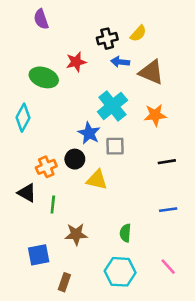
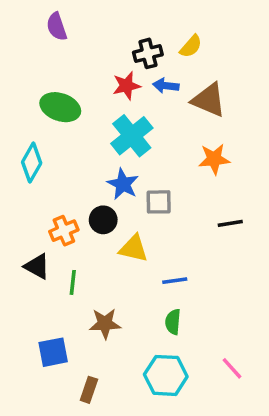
red star: (76, 62) -> (126, 86), moved
cyan cross: (112, 106) -> (132, 136), moved
blue line: (168, 210) -> (175, 281), moved

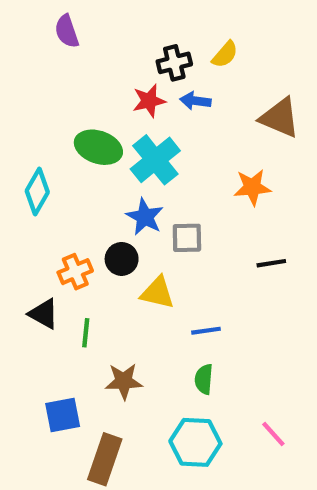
brown triangle: (209, 100) -> (280, 118), moved
green ellipse: (60, 107) -> (98, 147), moved
brown rectangle: (89, 390) -> (105, 459), size x1.6

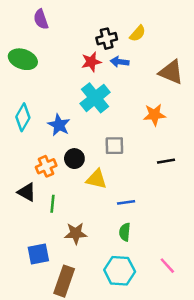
green ellipse: (98, 147) -> (23, 59), moved
blue star: (145, 217) -> (59, 125), moved

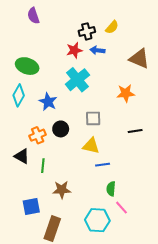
green ellipse: (23, 59) -> (27, 66), moved
yellow triangle: (96, 179) -> (91, 146), moved
green semicircle: (125, 232) -> (111, 189), moved
pink line: (167, 266) -> (121, 208), moved

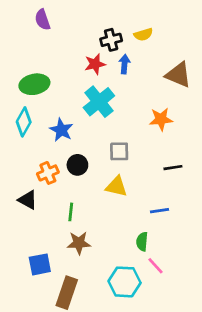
yellow semicircle: (112, 27) -> (143, 34), turned 32
blue arrow: (97, 50) -> (125, 64), turned 88
green ellipse: (27, 66) -> (34, 84), turned -30
blue line: (103, 165) -> (160, 211), moved
green line: (43, 166) -> (71, 212), moved

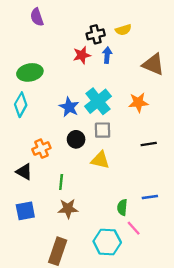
cyan cross: (99, 102) -> (98, 101), moved
blue star: (61, 130) -> (69, 107), moved
black circle: (77, 165) -> (76, 139), moved
blue line: (160, 211) -> (150, 197), moved
blue square: (40, 264) -> (25, 211), moved

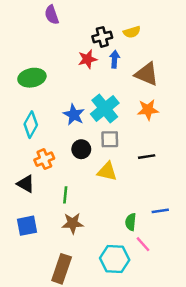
purple semicircle: (37, 17) -> (52, 15), moved
brown triangle: (153, 64) -> (147, 74), moved
cyan diamond: (21, 105) -> (31, 125), moved
black line: (149, 144) -> (147, 157), moved

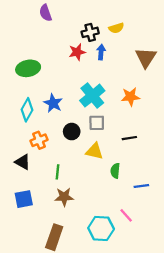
brown triangle: (147, 74) -> (146, 57), moved, turned 40
blue star: (74, 115) -> (53, 103), moved
green semicircle: (131, 222) -> (115, 171), moved

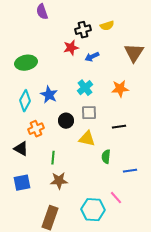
blue arrow: (101, 52) -> (92, 57), moved, turned -120
cyan cross: (92, 96) -> (85, 88), size x0.7

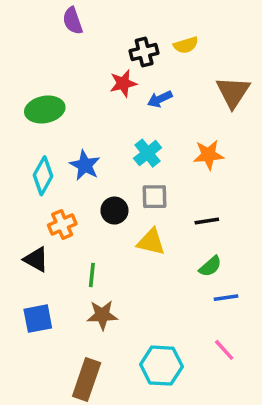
green semicircle: (106, 157) -> (210, 266), moved, turned -136
pink line: (116, 198) -> (224, 350), moved

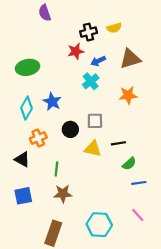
brown triangle: (233, 92) -> (130, 59), moved, turned 40
cyan cross: (148, 153) -> (91, 81), moved
black line: (207, 221) -> (118, 143), moved

